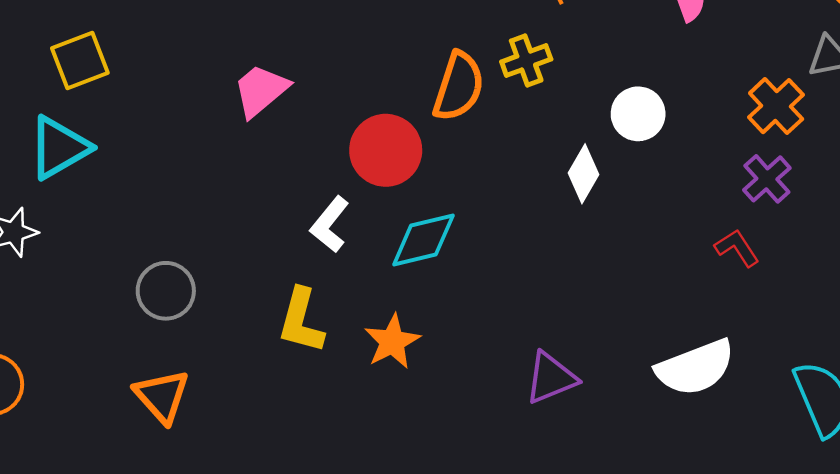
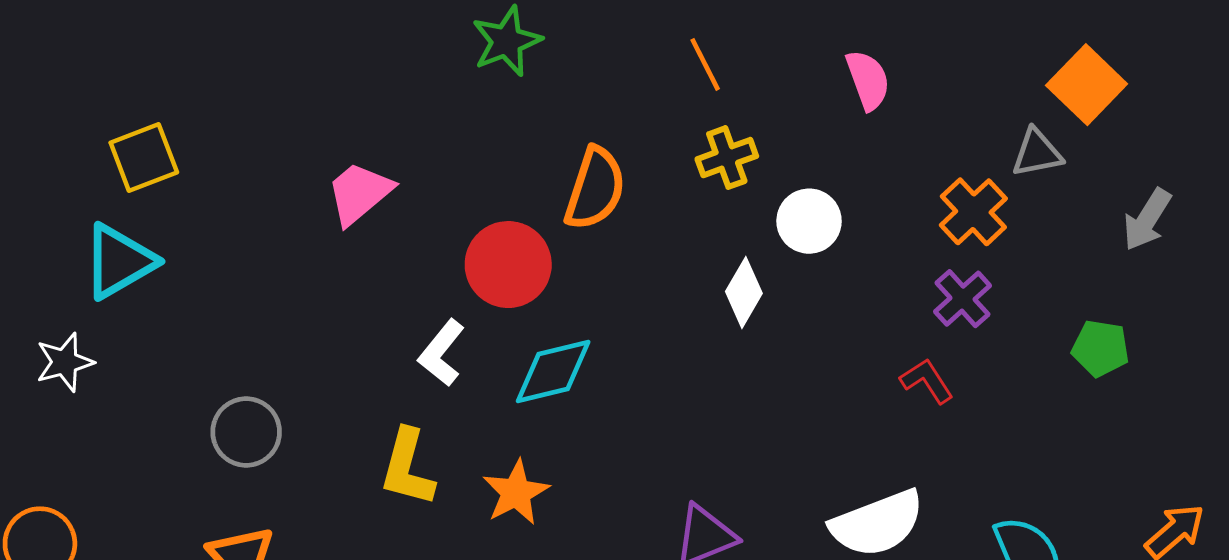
yellow cross: (526, 61) -> (727, 158), moved

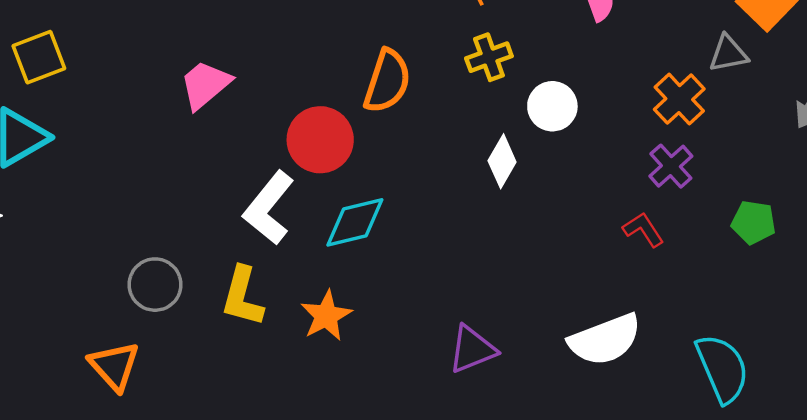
green pentagon: (1101, 348) -> (753, 222), moved
white L-shape: (442, 353) -> (269, 208), size x1.4
gray circle: (246, 432) -> (155, 285), moved

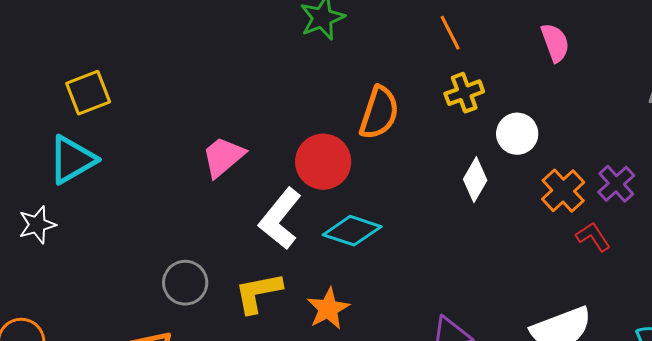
pink trapezoid: (205, 85) -> (223, 157), moved
orange cross: (679, 99) -> (563, 191), moved
cyan diamond: (355, 222) -> (352, 231), turned 32
yellow L-shape: (242, 297) -> (258, 293), turned 64

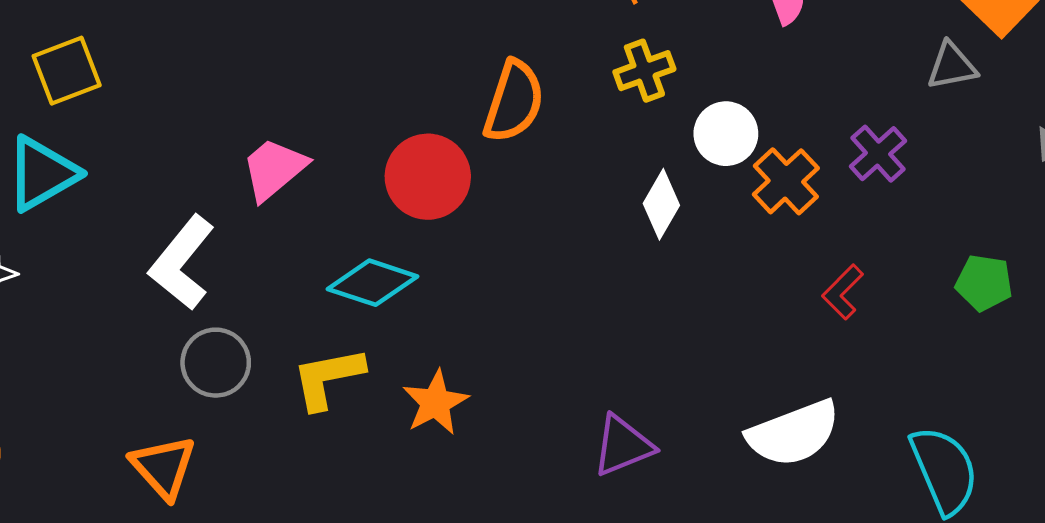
purple cross: (616, 184) -> (878, 154), moved
orange cross: (563, 191) -> (786, 181), moved
white L-shape: (280, 219) -> (182, 263), moved
cyan diamond: (352, 231) -> (372, 283), moved
red L-shape: (593, 237) -> (843, 292), turned -102

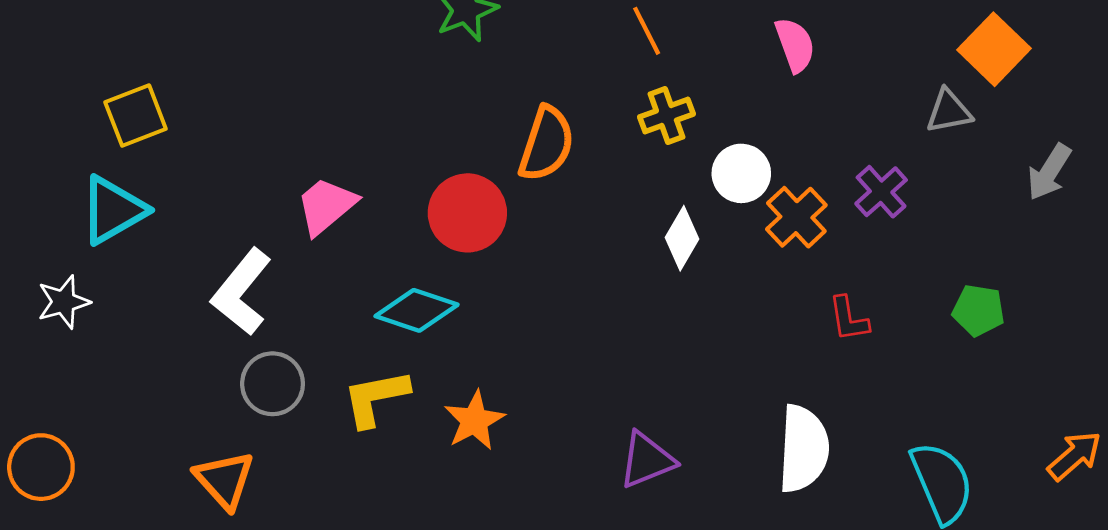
red L-shape: (843, 292) -> (849, 319), turned -54
white semicircle: (794, 433) -> (803, 449), turned -66

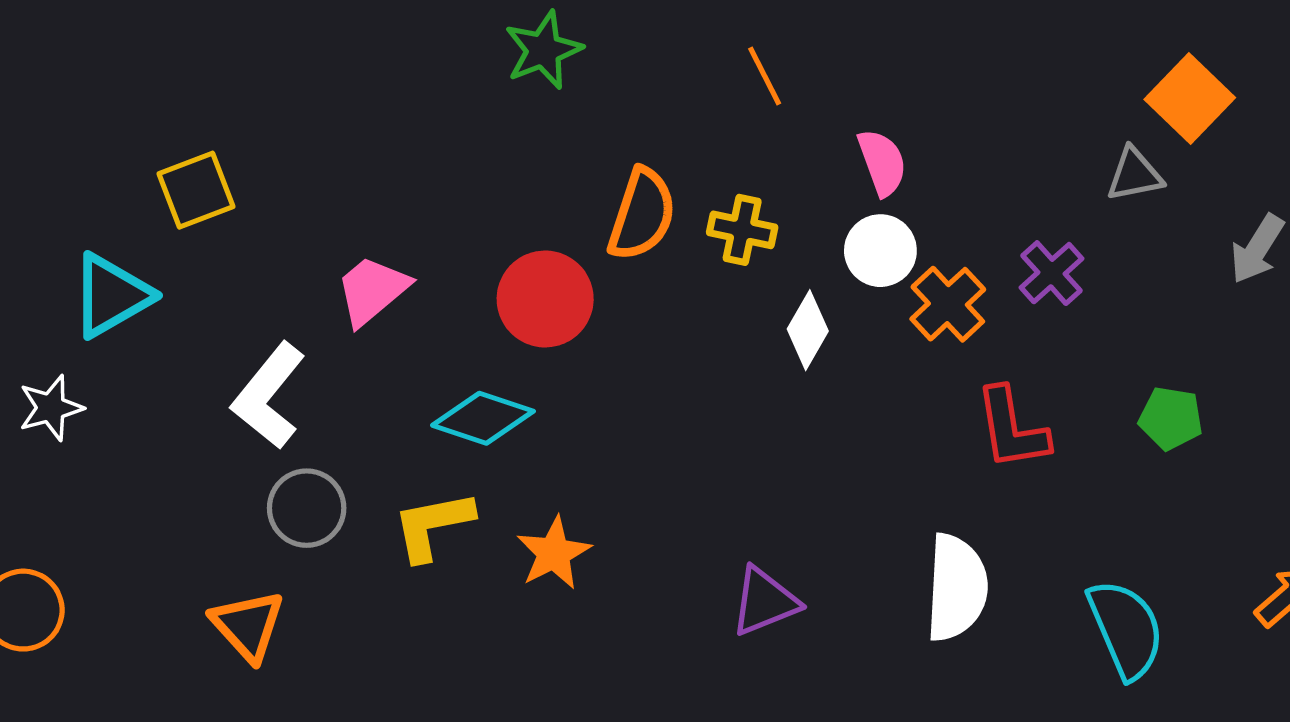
pink semicircle: (795, 45) -> (882, 162), moved
yellow square: (136, 115) -> (196, 190), moved
yellow cross: (666, 115) -> (742, 230), moved, turned 32
red L-shape: (849, 319) -> (1012, 429), size x1.5

